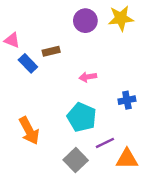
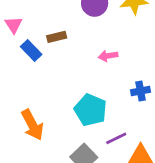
pink triangle: (12, 40) -> (13, 25), turned 35
pink arrow: (88, 77) -> (108, 56), moved

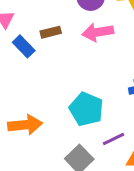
pink arrow: (108, 56) -> (98, 32), moved, size x1.5
orange arrow: (32, 125) -> (25, 125), turned -68

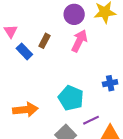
brown rectangle: (51, 32) -> (44, 41), turned -48
pink arrow: (98, 32) -> (79, 41), turned 125

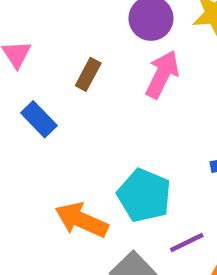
blue rectangle: (24, 51) -> (39, 119), moved
orange arrow: (25, 110) -> (81, 220), moved, turned -150

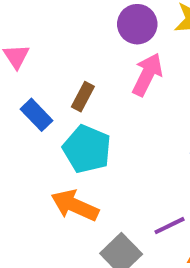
brown rectangle: (88, 74) -> (83, 97), moved
cyan pentagon: (144, 195) -> (87, 149), moved

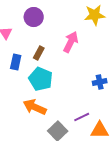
purple circle: (137, 24) -> (34, 17), moved
blue rectangle: (36, 115) -> (16, 62), turned 56

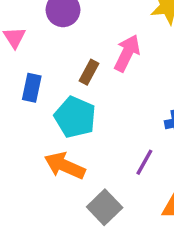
brown rectangle: (39, 53) -> (89, 72), moved
purple line: (82, 117) -> (144, 162), moved, turned -35

